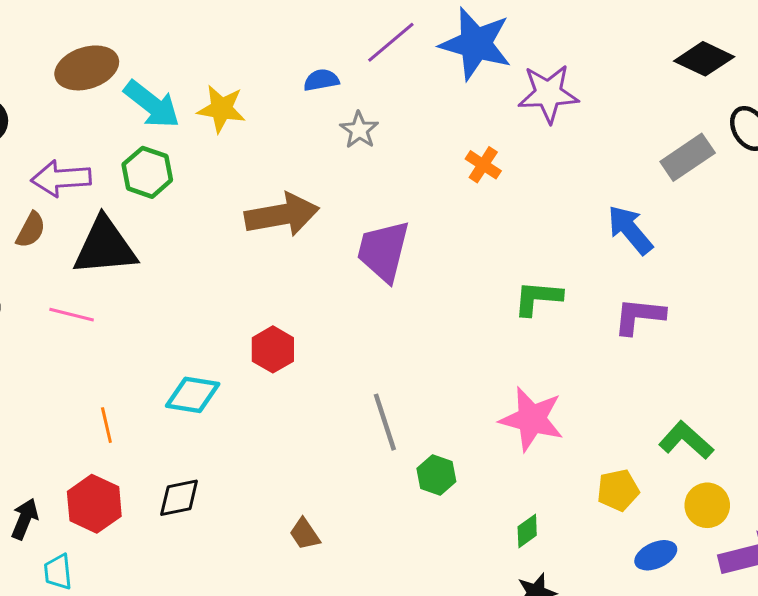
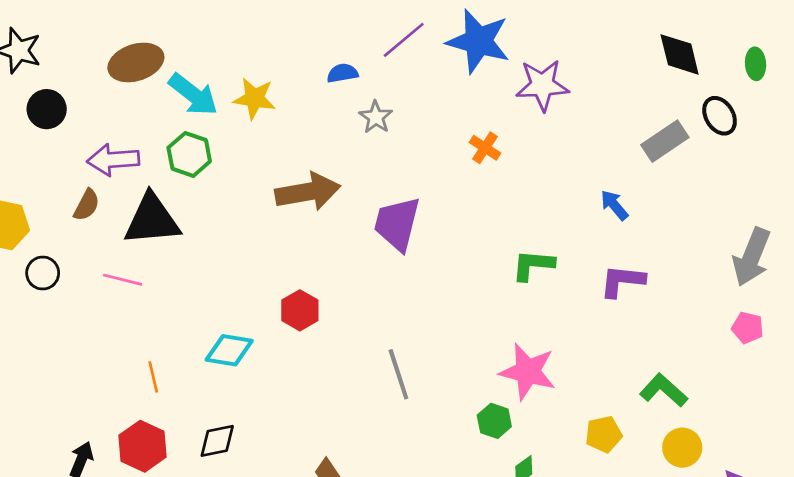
black diamond: (704, 59) -> (680, 54), turned 51
blue arrow: (630, 230) -> (614, 205), size x0.7
green hexagon: (436, 475) -> (494, 421), moved

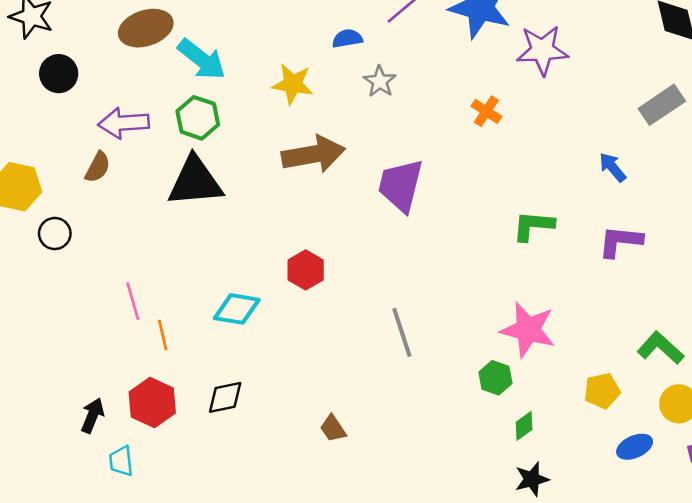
yellow star: (255, 98) -> (293, 84), moved
black triangle: (152, 220) -> (195, 182), moved
pink line: (123, 280) -> (133, 301), moved, turned 60

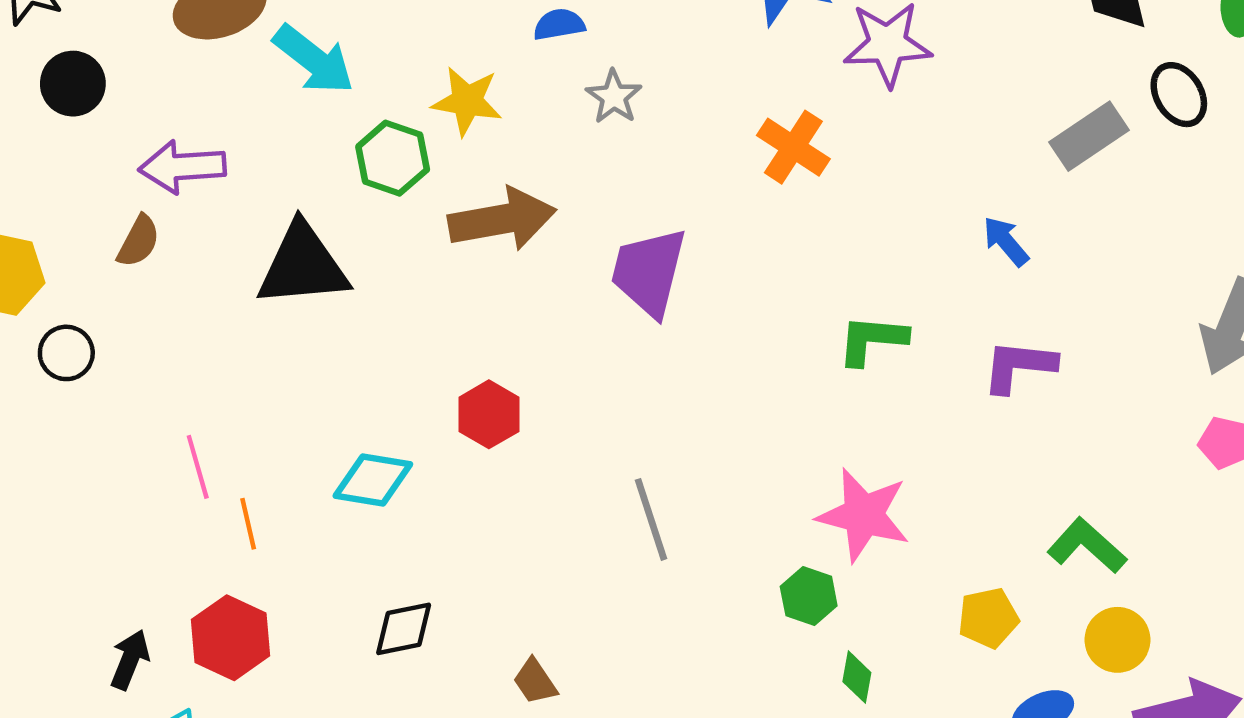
orange cross: (486, 111) -> (793, 147), size x1.4
green hexagon: (198, 118) -> (393, 158), moved
black diamond: (225, 397) -> (404, 629), moved
green diamond: (524, 426) -> (857, 677), turned -44

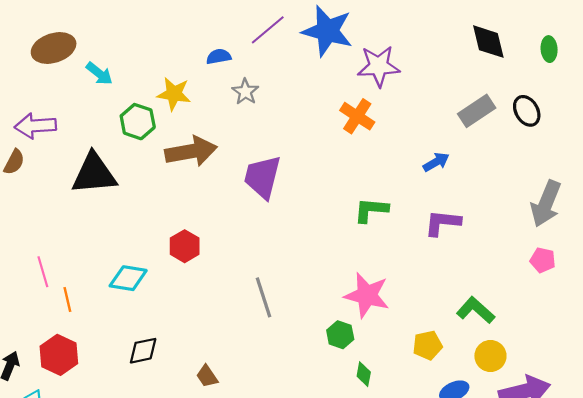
cyan arrow: (314, 59) -> (99, 74), size x0.7
black ellipse: (1179, 95) -> (527, 111), moved
orange cross: (793, 147) -> (357, 116), moved
blue arrow: (1006, 241) -> (436, 162), turned 100

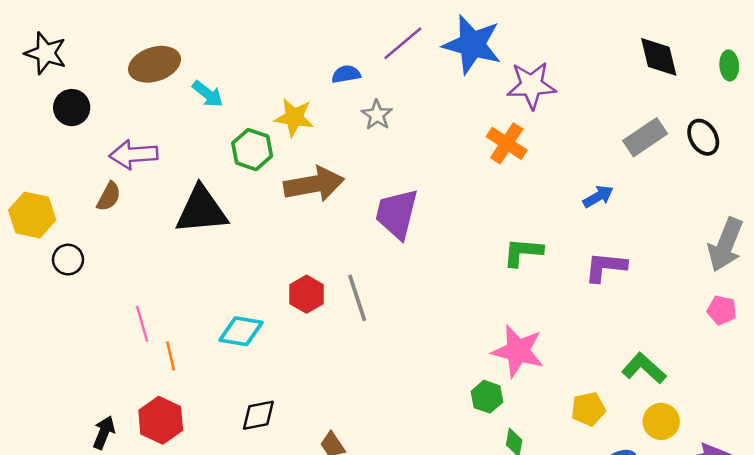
gray line: (263, 297) -> (357, 298), moved

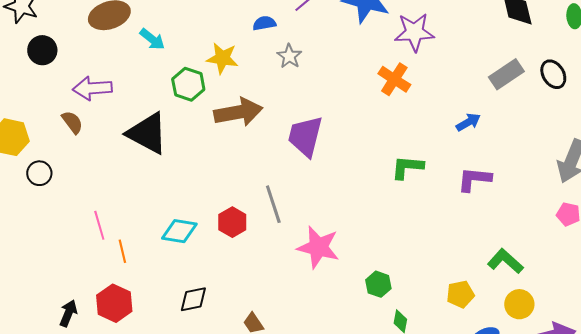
brown semicircle: (109, 197) -> (72, 122), turned -65
black triangle: (201, 210) -> (147, 133), turned 33
red hexagon: (307, 294) -> (232, 222), moved
pink star: (518, 351) -> (318, 247), moved

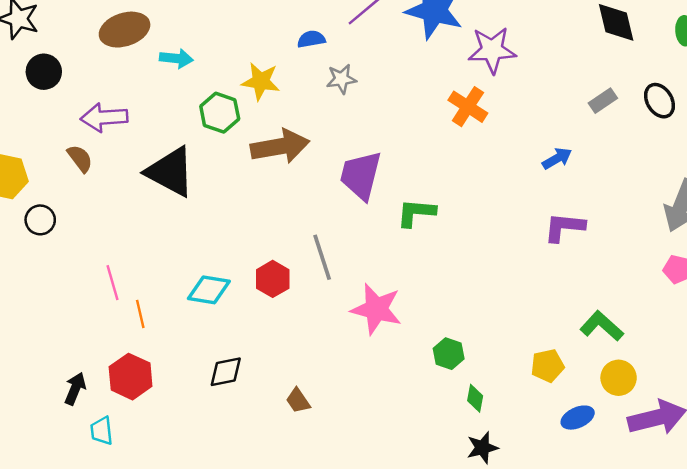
cyan arrow: (152, 39) -> (176, 58), turned -32
gray star: (289, 56) -> (341, 79), turned 30
gray rectangle: (506, 74) -> (603, 101), size x0.7
green L-shape: (407, 167) -> (416, 213), moved

